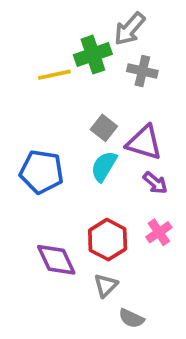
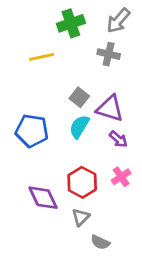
gray arrow: (130, 29) -> (118, 21), moved
green cross: (93, 55) -> (71, 23), moved

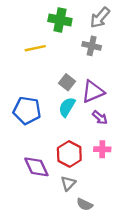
green cross: (71, 23) -> (60, 20), turned 30
purple triangle: (110, 108) -> (93, 92), turned -40
pink cross: (121, 177) -> (102, 149), turned 35

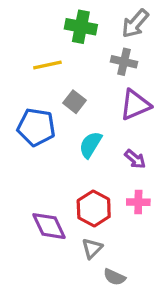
gray square: (67, 82) -> (75, 102), moved
purple triangle: (93, 92) -> (135, 105), moved
blue pentagon: (27, 110) -> (36, 127), moved

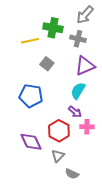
green cross: (81, 27) -> (53, 28), moved
blue pentagon: (36, 127) -> (31, 96), moved
cyan semicircle: (90, 145) -> (78, 91), moved
purple arrow: (135, 159) -> (75, 112), moved

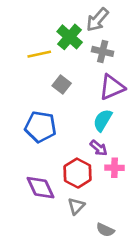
gray arrow: (85, 15) -> (97, 20), moved
green cross: (53, 28) -> (70, 37), turned 30
gray semicircle: (72, 174) -> (105, 230), moved

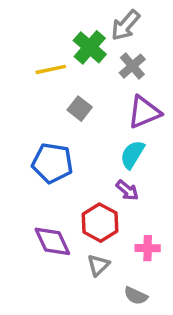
gray cross: (103, 51) -> (132, 66), turned 36
pink cross: (115, 168) -> (148, 248), moved

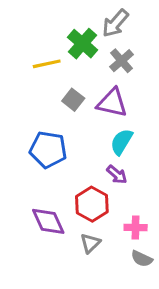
purple triangle: (144, 112) -> (112, 103), moved, turned 36
gray semicircle: (136, 296) -> (142, 259), moved

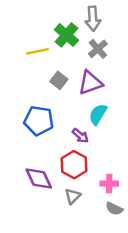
gray arrow: (115, 23) -> (93, 19), turned -45
purple triangle: (112, 103) -> (90, 83), turned -32
purple arrow: (117, 175) -> (80, 136), moved

